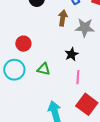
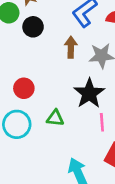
black star: (72, 54) -> (89, 93), size x1.6

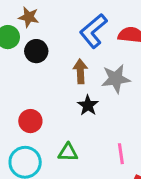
black star: (89, 93) -> (88, 105), moved, size x0.6

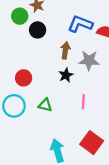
blue L-shape: (93, 31) -> (80, 24), turned 50
pink line: (121, 154) -> (83, 102), moved

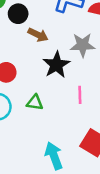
brown arrow: (65, 50) -> (38, 35), moved, turned 112
black star: (66, 75) -> (56, 65), size x1.5

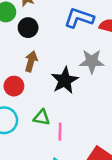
brown arrow: (38, 35) -> (31, 61), moved, turned -102
pink line: (80, 95) -> (60, 132), moved

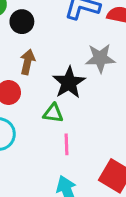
green triangle: (42, 118) -> (53, 113), moved

